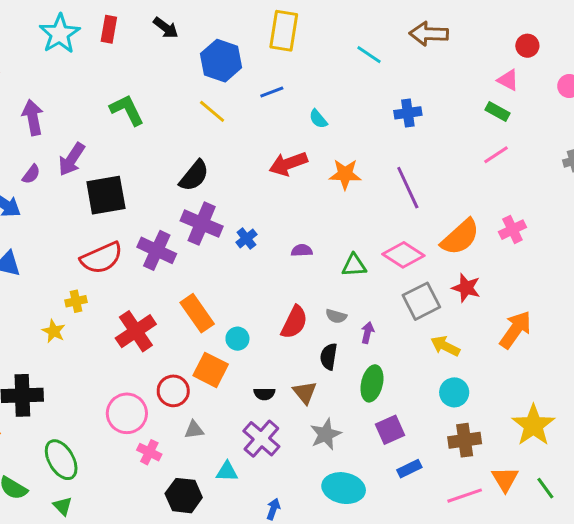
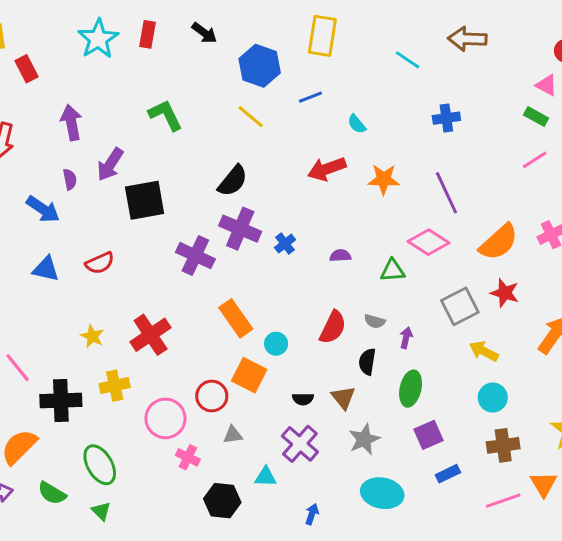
purple semicircle: (31, 174) -> (70, 179), turned -48
pink diamond: (403, 255) -> (428, 242), moved
red semicircle: (101, 258) -> (100, 263), moved, size x0.7
yellow cross: (76, 301) -> (115, 386), moved, size x1.4
red cross: (136, 331) -> (151, 335), moved

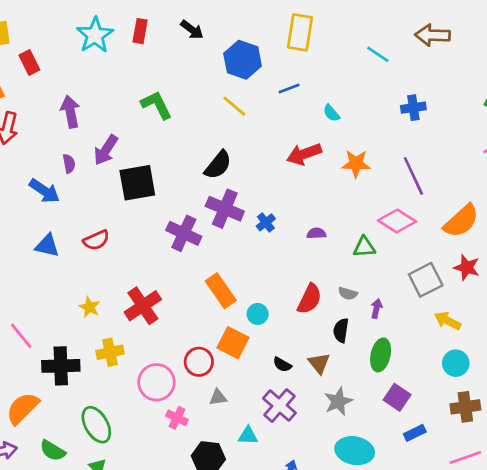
black semicircle: (303, 399) -> (282, 365), turned 30
purple square: (428, 435) -> (397, 397), turned -32

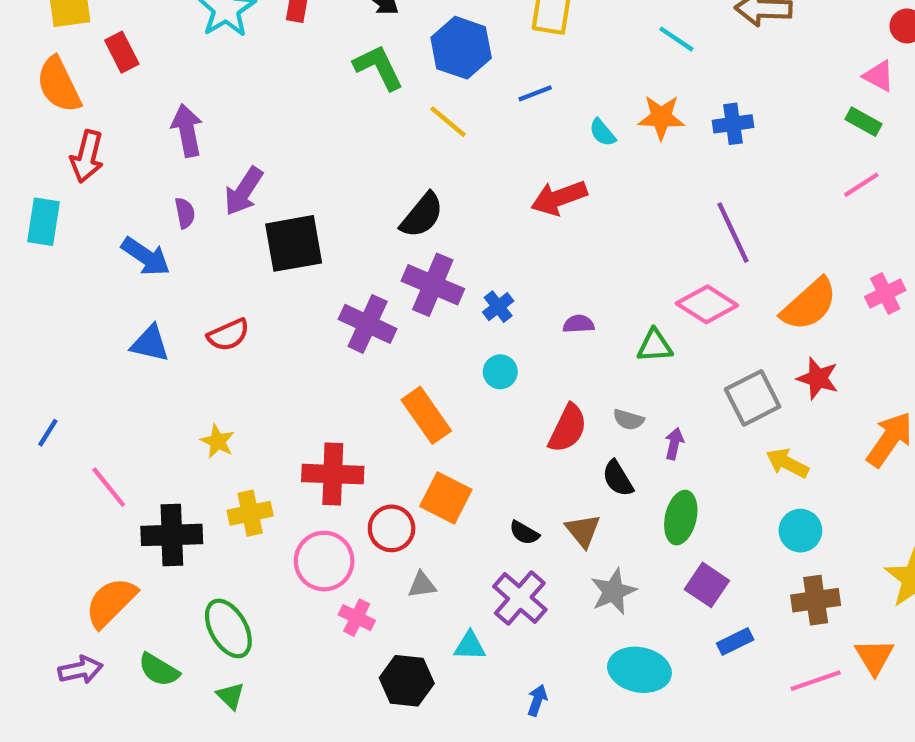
green L-shape: (156, 105) -> (378, 67), moved
orange star: (356, 164) -> (661, 117), moved
red cross: (143, 306) -> (333, 474), moved, turned 36
cyan circle: (258, 314) -> (500, 372), moved
black semicircle: (341, 330) -> (618, 478), turned -40

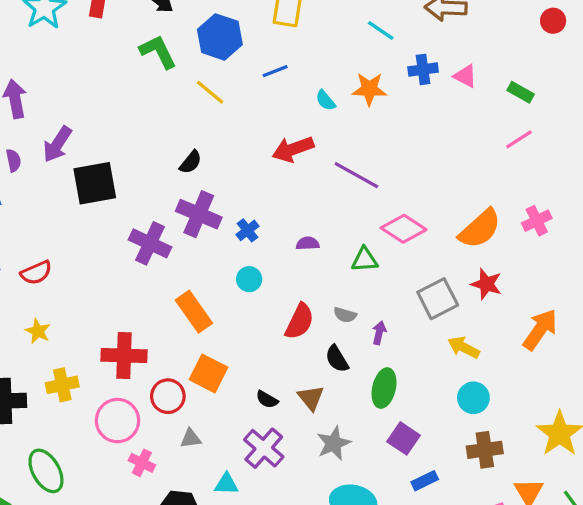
pink triangle: (879, 76) -> (465, 76), moved
blue cross: (733, 124) -> (423, 69), moved
black semicircle: (422, 215) -> (191, 162), size x0.7
purple line: (733, 233) -> (356, 175), moved, turned -36
red semicircle: (228, 335) -> (36, 273), moved

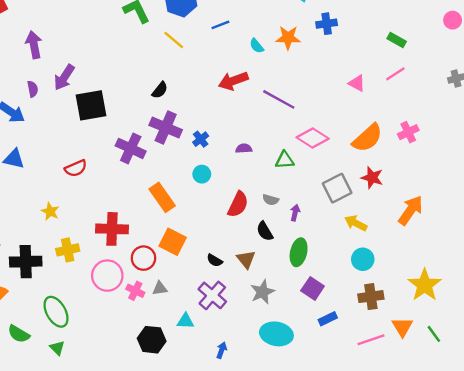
pink triangle: (465, 76) -> (357, 83), moved
red semicircle: (36, 273) -> (76, 168), moved
pink cross: (142, 463) -> (135, 291), moved

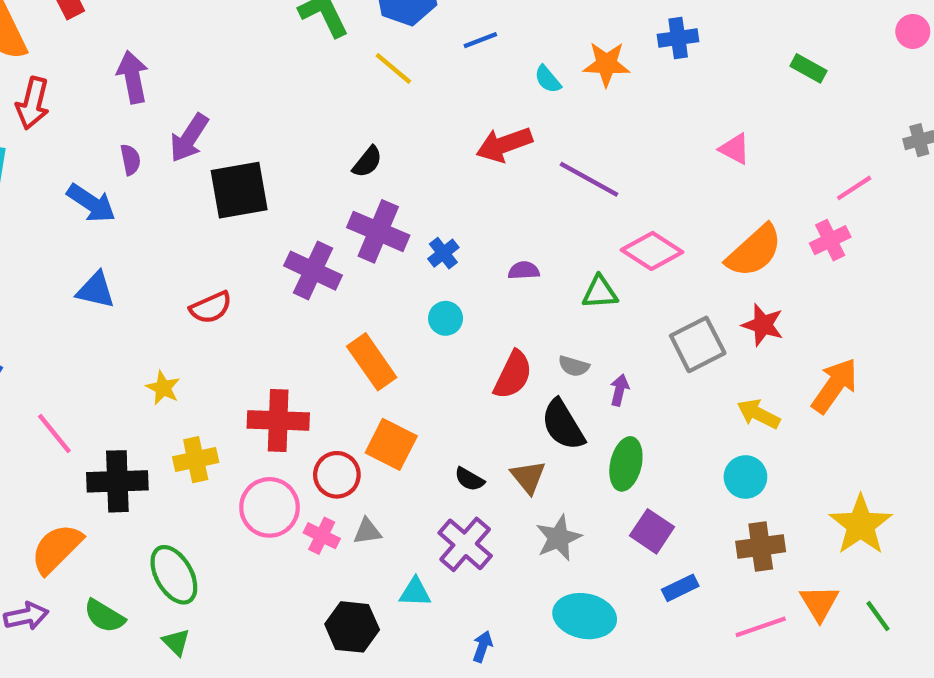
pink line: (395, 74) -> (854, 188), moved
yellow arrow: (356, 223) -> (758, 414), moved
black semicircle: (265, 231) -> (563, 425), size x1.4

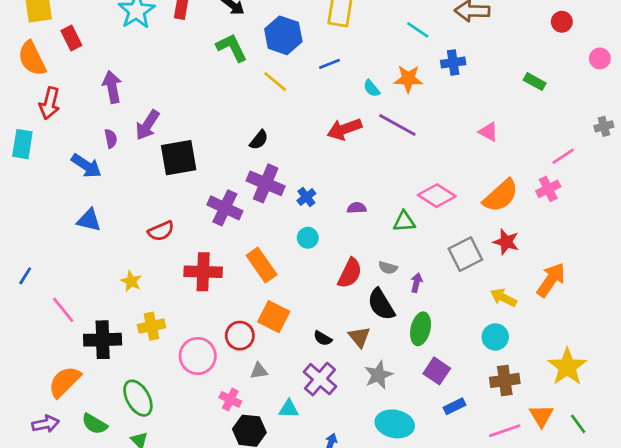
purple line: (589, 179) -> (397, 125), moved
red cross: (278, 420) -> (203, 272), moved
pink cross: (322, 536) -> (230, 399), moved

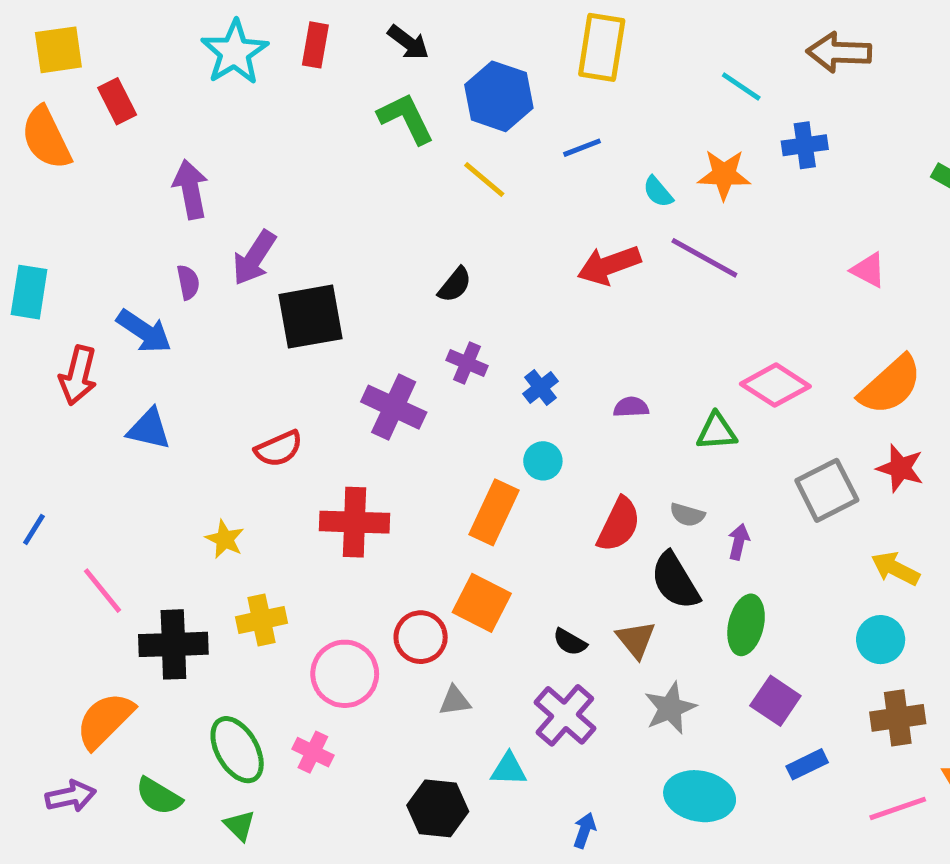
red arrow: (50, 103) -> (78, 375), moved
purple cross: (266, 183) -> (467, 363), size x0.6
orange rectangle: (262, 265) -> (494, 512), moved, turned 60
pink cross: (230, 399) -> (313, 752), moved

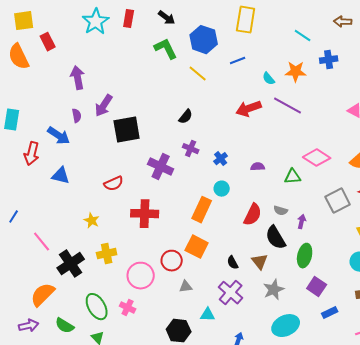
brown arrow: (839, 52) -> (343, 22), size x0.7
black semicircle: (570, 642) -> (233, 263), turned 32
black cross: (173, 644) -> (71, 264), turned -32
cyan ellipse: (700, 796) -> (286, 326), turned -36

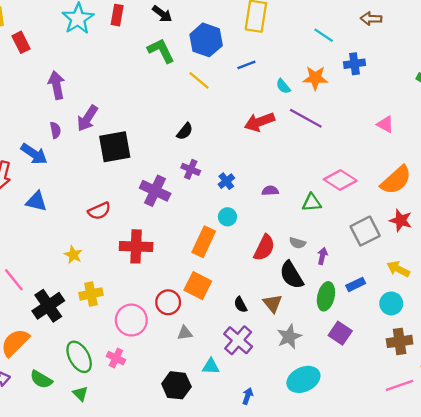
blue rectangle: (330, 313) -> (356, 284), moved

